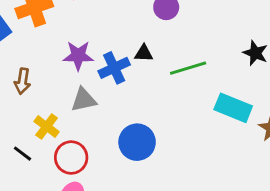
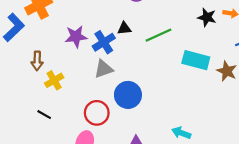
gray triangle: (84, 100) -> (104, 69), moved
yellow cross: (47, 127) -> (54, 80), moved, turned 30
red circle: (71, 158) -> (97, 113), moved

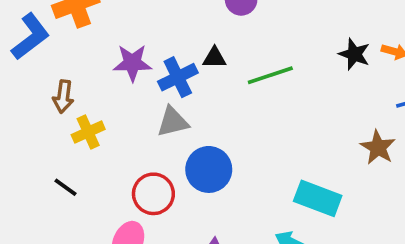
cyan rectangle: (196, 60) -> (318, 198), moved

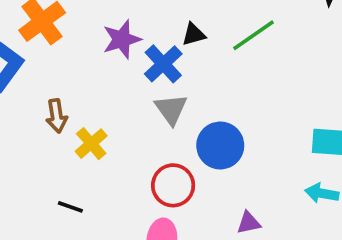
purple star: (132, 63) -> (122, 39), moved
gray triangle: (173, 122) -> (171, 109), turned -36
black line: (65, 187) -> (70, 207), moved

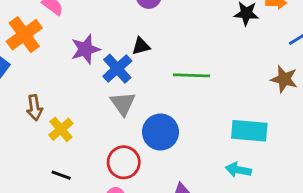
green line: (253, 35) -> (192, 75), moved, turned 36
black line: (70, 207) -> (61, 175), moved

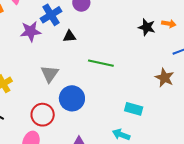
blue cross: (117, 69) -> (51, 15), moved
cyan rectangle: (249, 131) -> (134, 109), size x0.7

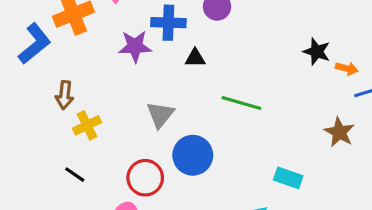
blue cross: (51, 15) -> (168, 23), turned 30
orange arrow: (169, 24) -> (347, 68), moved

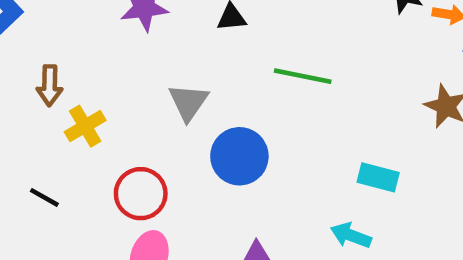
black line: (75, 175) -> (44, 197), moved
red circle: (145, 178) -> (141, 194), moved

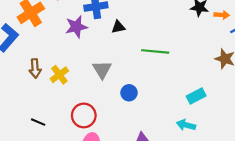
yellow cross: (85, 126) -> (59, 75), moved
blue circle: (239, 156) -> (129, 93), size x0.6
cyan rectangle: (378, 177) -> (196, 96), turned -36

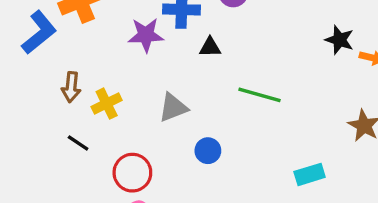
gray triangle: (102, 70) -> (173, 108), turned 30
black line: (38, 122) -> (78, 143), moved

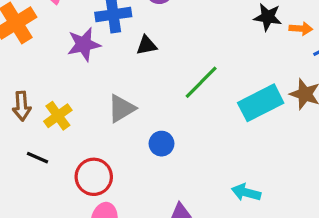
green line: (260, 95) -> (201, 82), turned -51
cyan rectangle: (310, 174) -> (261, 103), moved, size x1.5

